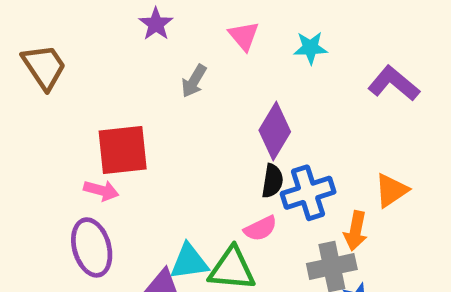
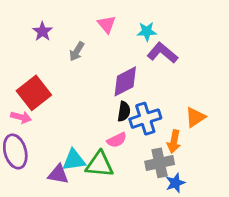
purple star: (156, 24) -> (42, 31), moved
purple L-shape: (394, 83) -> (162, 53), moved
purple diamond: (275, 131) -> (125, 81), turned 32
red square: (123, 150) -> (34, 93), turned -32

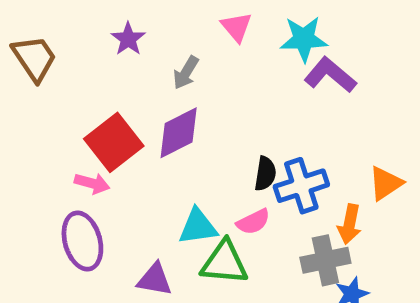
cyan star: (147, 31) -> (304, 39), size x1.4
purple diamond: (125, 81) -> (179, 133), moved
cyan triangle: (74, 160) -> (198, 227), moved

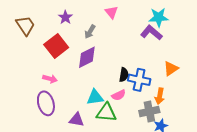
cyan star: (304, 39) -> (159, 17), moved
red square: (114, 142) -> (56, 46), moved
orange triangle: (386, 183) -> (171, 69), moved
blue cross: (301, 186) -> (139, 80), turned 30

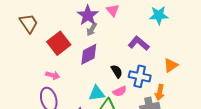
purple star: (65, 17) -> (88, 15), moved, size x1.5
purple L-shape: (151, 33) -> (139, 43), moved
black semicircle: (124, 75) -> (117, 71), moved, turned -40

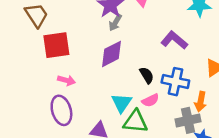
red square: (59, 43) -> (56, 45), moved, turned 30
cyan triangle: (97, 93) -> (122, 103), turned -48

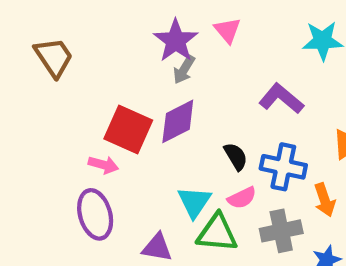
red square: (56, 45) -> (128, 130), moved, turned 32
orange arrow: (201, 102) -> (325, 200), turned -30
gray cross: (188, 120) -> (281, 231), moved

